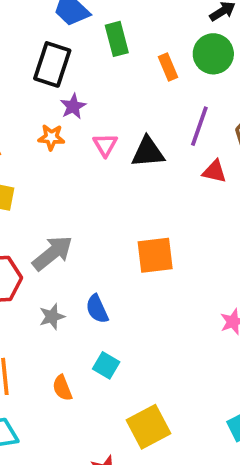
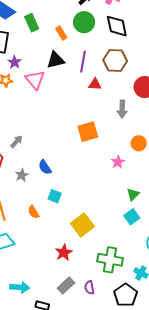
pink triangle: (105, 145) -> (35, 80), size x1.5
black triangle: (148, 152) -> (56, 60), moved
gray arrow: (52, 253) -> (16, 142), size x0.6
orange square: (155, 255) -> (88, 132), moved

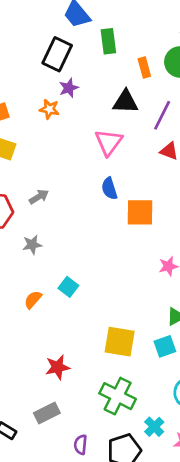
pink triangle: (35, 80) -> (109, 142), moved
blue semicircle: (45, 167) -> (109, 189), moved
orange semicircle: (33, 212) -> (33, 300), turned 56
yellow square: (82, 225) -> (120, 342), moved, turned 30
purple semicircle: (89, 288) -> (81, 445), moved

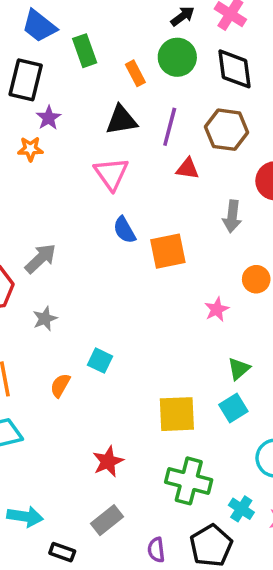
gray arrow: (39, 197) -> (41, 258), size x1.4

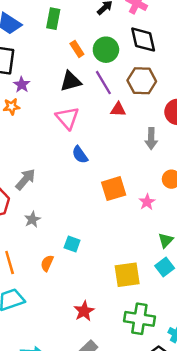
green rectangle: (85, 51) -> (53, 19), moved, turned 36
green circle: (177, 57) -> (106, 50), moved
purple line: (170, 127) -> (103, 83), turned -40
orange square: (168, 251) -> (114, 189), moved

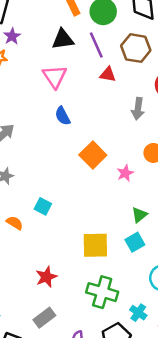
orange square: (114, 189) -> (93, 155), turned -35
orange semicircle: (47, 263) -> (15, 223), turned 91

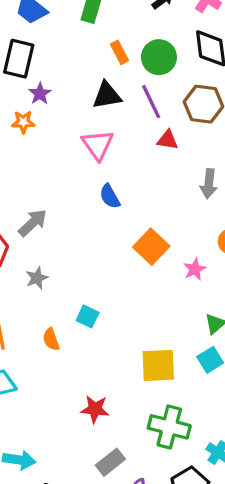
orange semicircle: (15, 223) -> (51, 339), turned -140
red star: (46, 277) -> (95, 409), turned 30
gray rectangle: (44, 318) -> (110, 462), moved

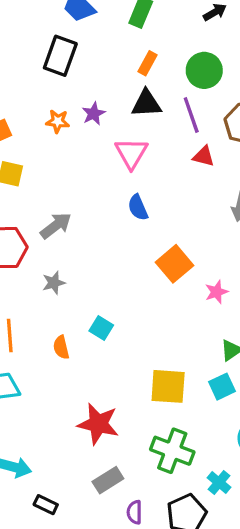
orange rectangle: (120, 52) -> (147, 63), moved, turned 50
purple star: (40, 94) -> (94, 114), moved
red star: (95, 409) -> (98, 424), size x1.4

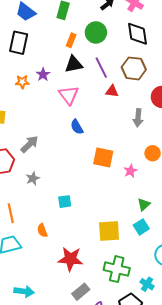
green circle: (204, 70) -> (96, 32), moved
orange square: (175, 264) -> (103, 158), turned -30
cyan square: (101, 328) -> (65, 202), turned -32
orange semicircle: (61, 347) -> (42, 230), moved

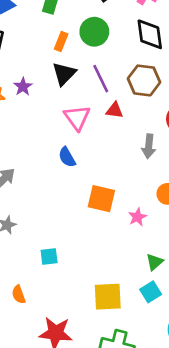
black triangle: (74, 64) -> (64, 74), turned -36
pink triangle: (69, 95) -> (77, 118), moved

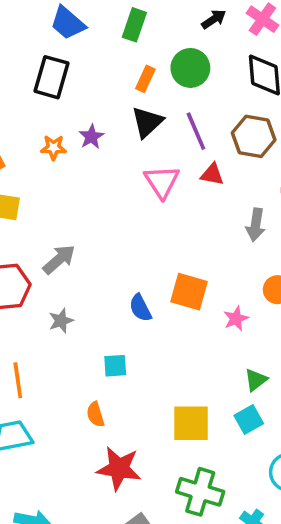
blue semicircle: (67, 157) -> (140, 308), moved
orange semicircle: (19, 294) -> (95, 414), moved

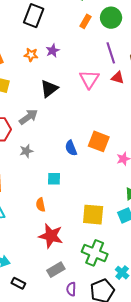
black triangle: (147, 122) -> (49, 89), moved

